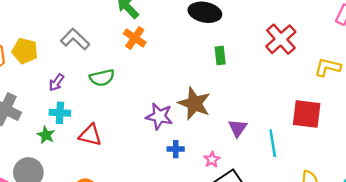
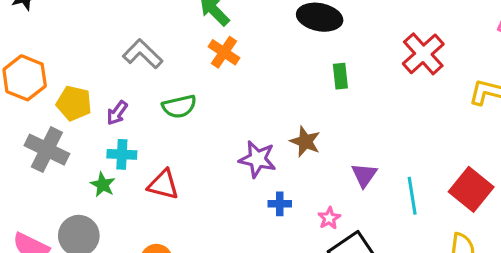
yellow pentagon: (25, 51) -> (74, 103), moved
brown star: (194, 103) -> (305, 142), size x0.7
red square: (307, 114) -> (471, 189), moved, turned 32

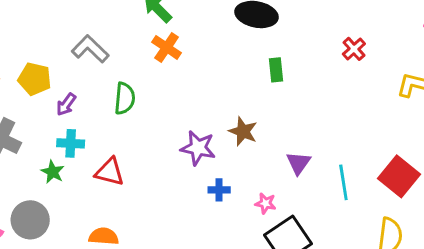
red cross: (423, 54) -> (354, 49), size x0.6
yellow pentagon: (74, 103) -> (35, 79), moved
green semicircle: (179, 106) -> (125, 98), turned -72
pink star: (329, 218) -> (265, 203), turned -30

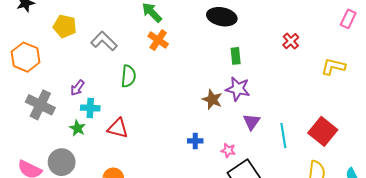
yellow pentagon: (35, 79) -> (65, 26), moved
purple arrow: (66, 104) -> (77, 88), moved
purple star: (198, 148) -> (238, 89), moved

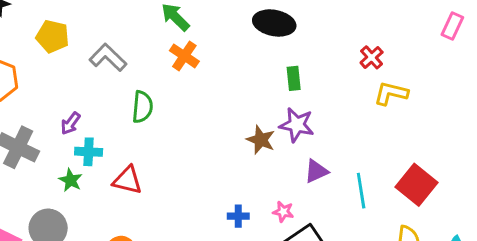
yellow L-shape: (333, 67) -> (391, 93), moved
purple triangle: (252, 122) -> (316, 171), turned 30
blue cross: (195, 141) -> (238, 216), moved

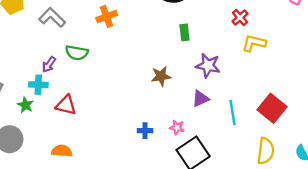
orange cross: (184, 56) -> (107, 16), turned 36
green semicircle: (142, 107) -> (77, 53), turned 95
purple arrow: (71, 123) -> (49, 64), moved
purple star: (297, 125) -> (208, 66), moved
brown star: (261, 140) -> (161, 76), turned -30

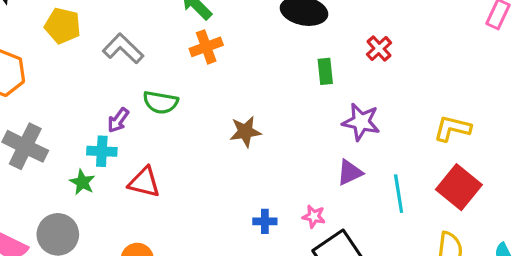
red cross: (240, 17) -> (379, 49), moved
yellow L-shape: (254, 43) -> (452, 128), moved
brown star: (161, 76) -> (245, 132), moved

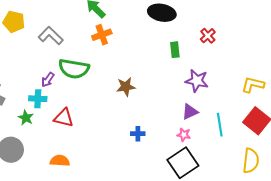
green semicircle: (161, 102) -> (74, 69), size x1.4
pink star: (314, 216) -> (184, 135), moved
blue cross: (265, 221) -> (138, 134), moved

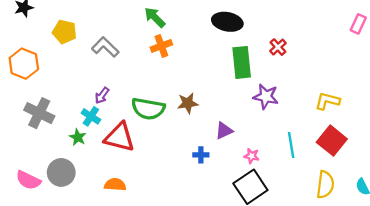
green rectangle: (175, 50) -> (242, 62), size x1.8
green semicircle: (74, 69) -> (148, 109), moved
cyan cross: (38, 99) -> (91, 116), turned 30
purple triangle: (190, 112) -> (224, 131), moved
red triangle: (64, 118) -> (120, 137), size x1.4

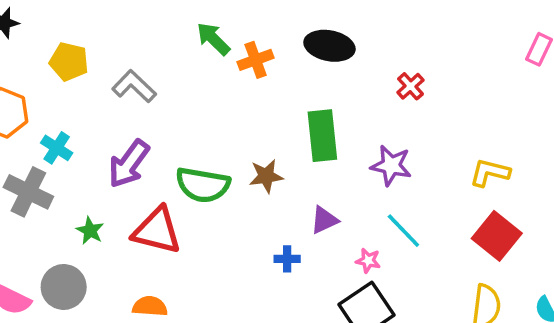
orange cross: (161, 46) -> (256, 60), moved
green rectangle: (242, 62) -> (322, 136), moved
purple arrow: (102, 95) -> (129, 164), size x1.8
cyan cross: (91, 116) -> (57, 148), moved
cyan line: (291, 145) -> (403, 231), moved, turned -35

